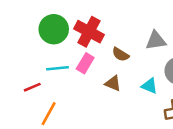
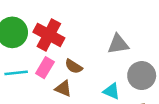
brown semicircle: (121, 54) -> (74, 66), moved
brown triangle: (113, 83) -> (63, 89), moved

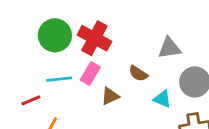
brown semicircle: (74, 66) -> (138, 74), moved
brown triangle: (63, 89) -> (110, 96), turned -48

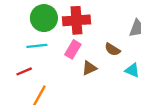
red cross: (94, 38) -> (76, 20), turned -32
cyan line: (59, 79) -> (37, 46), moved

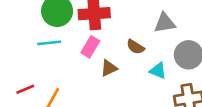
red line: (24, 71) -> (25, 89), moved

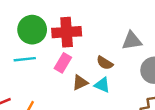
cyan triangle: (158, 71) -> (102, 85), moved

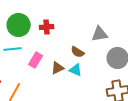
red cross: (67, 32) -> (47, 27), size x0.6
pink rectangle: (63, 63) -> (36, 60), moved

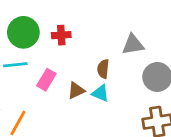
brown semicircle: (78, 52) -> (103, 69), turned 64

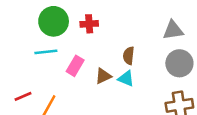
gray triangle: (133, 45) -> (173, 30), moved

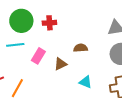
brown semicircle: (129, 56) -> (81, 48), turned 80
cyan triangle: (126, 79) -> (86, 82), moved

